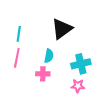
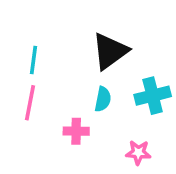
cyan semicircle: (49, 56) -> (103, 99), moved
cyan cross: (81, 64) -> (153, 96), moved

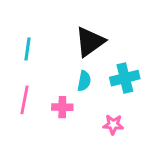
pink line: (30, 103) -> (25, 100), moved

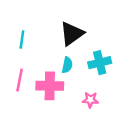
pink cross: (62, 107) -> (50, 86), size x1.6

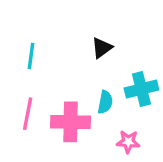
black triangle: (72, 34) -> (102, 48), size x0.6
cyan semicircle: (67, 65) -> (105, 102), moved

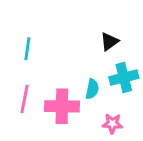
black triangle: (102, 48) -> (109, 41), moved

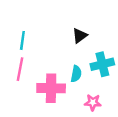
black triangle: (109, 41) -> (80, 36), moved
pink line: (24, 99) -> (20, 69), moved

